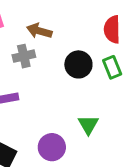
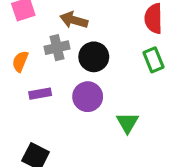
black circle: (78, 64) -> (94, 57), moved
purple circle: (52, 147) -> (88, 97), moved

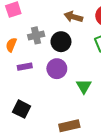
brown arrow: (74, 20) -> (73, 17), moved

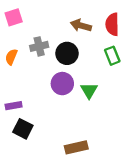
purple rectangle: (25, 67) -> (14, 106), moved
green triangle: (84, 86) -> (89, 91), moved

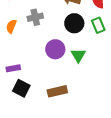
black circle: (67, 53) -> (74, 23), moved
brown rectangle: (76, 147) -> (57, 91), moved

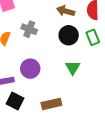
gray cross: (35, 17) -> (29, 29), turned 35
purple circle: (55, 49) -> (30, 69), moved

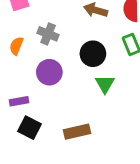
black circle: (69, 35) -> (93, 54), moved
purple circle: (30, 69) -> (49, 72), moved

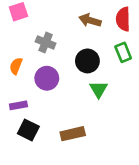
orange semicircle: (16, 46) -> (16, 66), moved

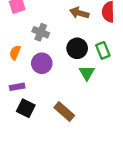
green rectangle: (123, 52) -> (103, 50), moved
brown rectangle: (73, 134) -> (64, 111), turned 54

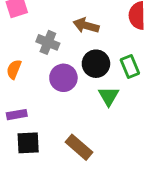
brown arrow: (79, 13) -> (86, 25), moved
purple circle: (42, 63) -> (63, 78), moved
black square: (26, 108) -> (28, 143), turned -30

